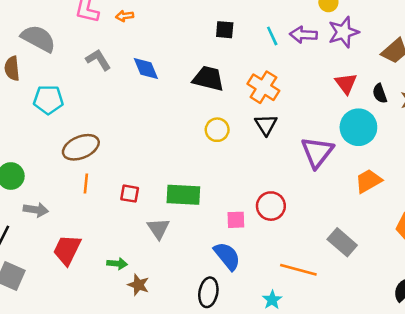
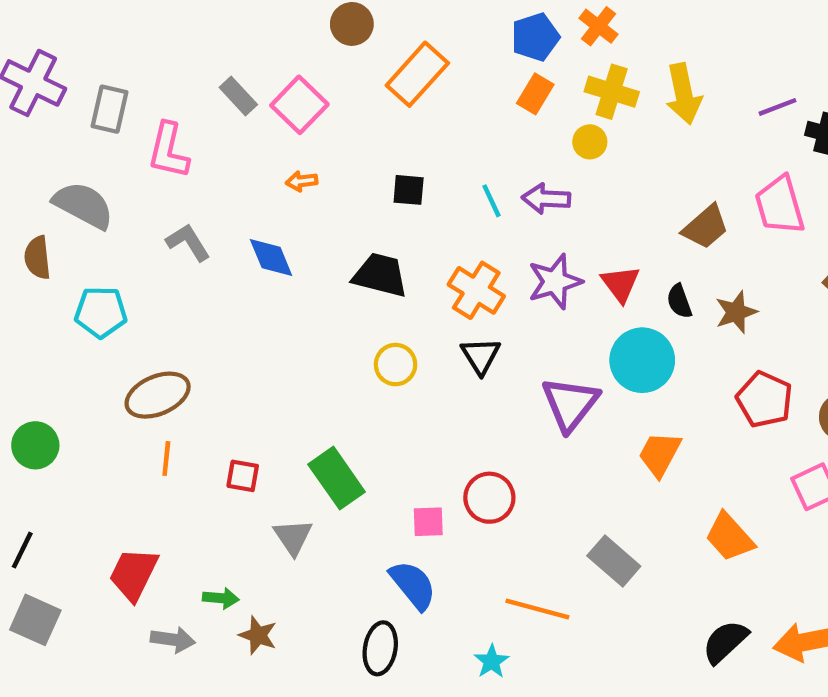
orange arrow: (125, 16) -> (302, 181), moved
purple star: (343, 32) -> (555, 282), moved
orange trapezoid: (368, 181) -> (660, 454), turned -32
green rectangle: (183, 195) -> (337, 478), turned 52
gray arrow: (36, 210) -> (173, 640), moved

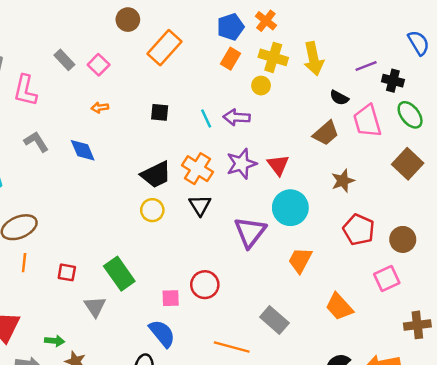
pink square: (299, 105) -> (99, 65), size x0.7
black trapezoid: (380, 275) -> (156, 175), moved, turned 140
black semicircle: (679, 301) -> (339, 98), moved, turned -42

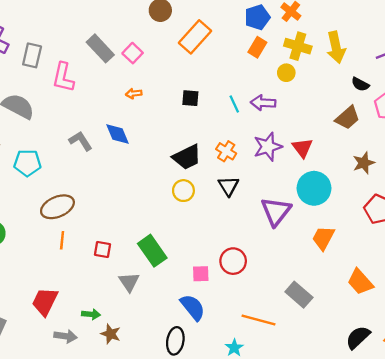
gray rectangle: (64, 60) -> (100, 48), size x1.4
gray L-shape: (36, 142) -> (81, 141), moved
orange cross: (197, 169) -> (226, 151), size x0.7

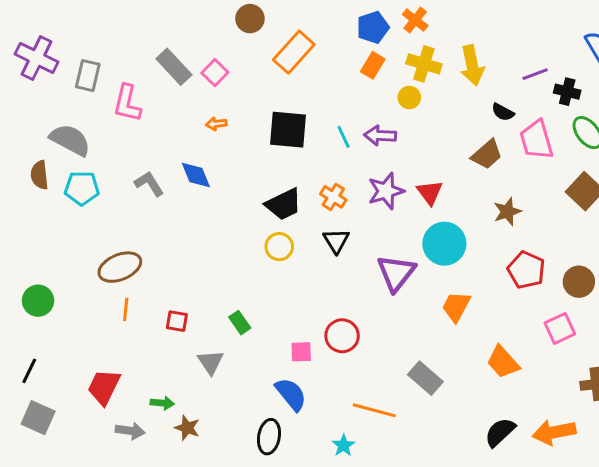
black square: (190, 98) -> (288, 130), size x1.8
cyan pentagon: (27, 163) -> (82, 188), moved
green rectangle: (152, 251) -> (240, 323), size x0.6

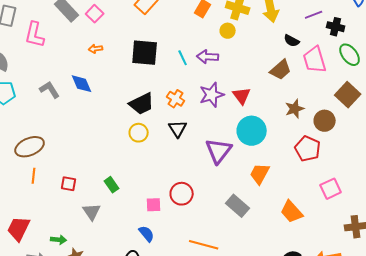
brown circle: (579, 282) -> (325, 121), moved
gray rectangle: (425, 378) -> (238, 206), moved
blue semicircle: (291, 394) -> (147, 234), size x0.7

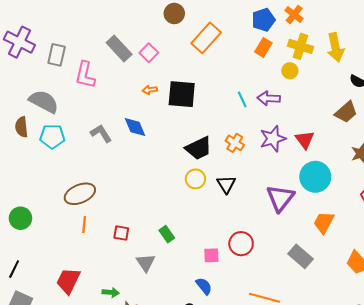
black square: (145, 53) -> (182, 94), moved
black triangle: (178, 129) -> (226, 184), moved

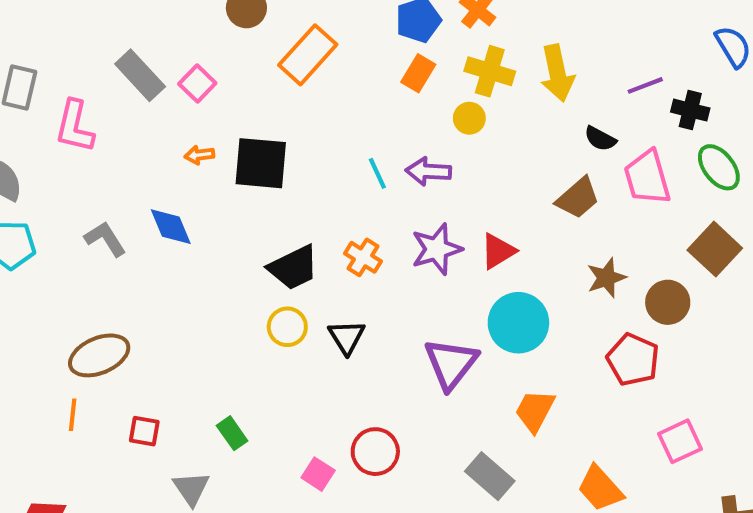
red triangle: (305, 140) -> (498, 251), turned 36
brown ellipse: (80, 194) -> (99, 355), moved
pink square: (211, 255) -> (318, 474), turned 35

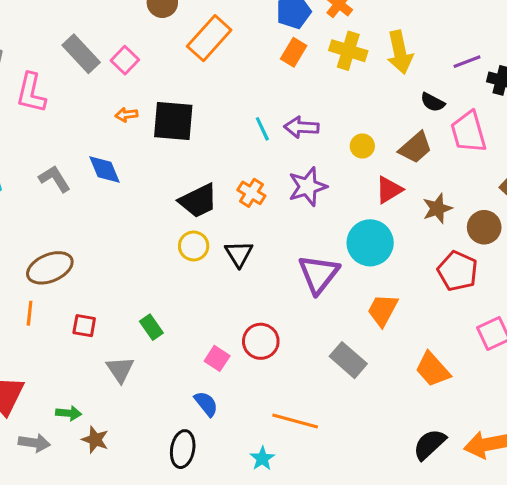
yellow circle: (469, 118) -> (362, 146), moved
red triangle: (498, 251) -> (389, 190), moved

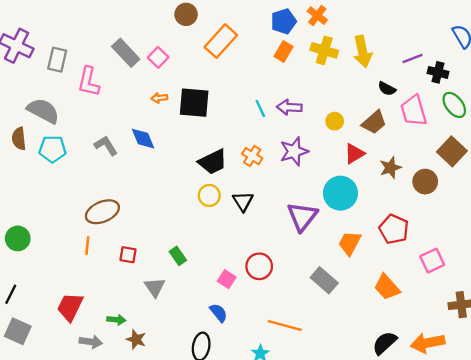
red pentagon: (458, 271) -> (394, 229), moved

